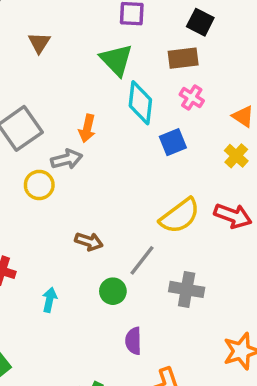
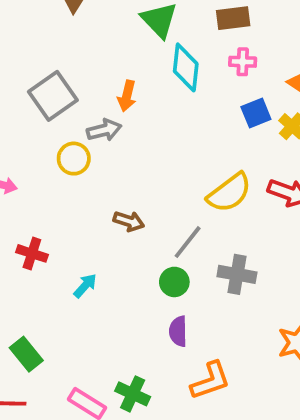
pink cross: (192, 98) -> (243, 62), turned -30
blue square: (173, 142) -> (256, 113), moved
green circle: (113, 291) -> (174, 282), moved
cyan arrow: (49, 300) -> (85, 286), turned 30

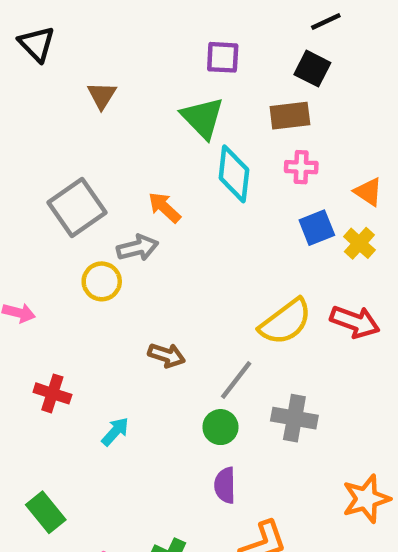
orange arrow: (127, 96) -> (164, 207), turned 120

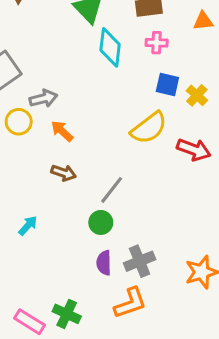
orange triangle: (368, 192) -> (203, 21), moved, turned -40
orange arrow: (164, 207) -> (62, 131), moved
blue square: (317, 228) -> (167, 85), turned 35
yellow semicircle: (285, 322) -> (149, 128), moved
gray cross: (294, 418) -> (140, 261), moved, turned -32

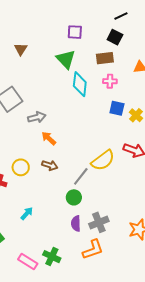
yellow circle: (19, 122) -> (21, 167), moved
yellow semicircle: (149, 128) -> (103, 160), moved
cyan arrow: (28, 226) -> (27, 213), moved

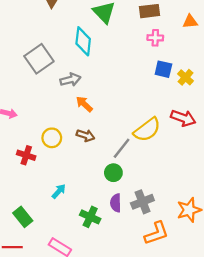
cyan diamond: (80, 84) -> (83, 41), moved
orange L-shape: (93, 250) -> (156, 233), moved
green cross: (52, 257) -> (90, 217), moved

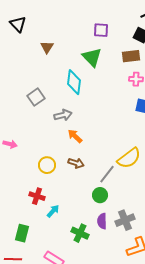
gray square: (39, 59) -> (36, 97), size x0.7
red cross: (26, 155) -> (37, 196), moved
green rectangle: (23, 217) -> (22, 233), turned 54

